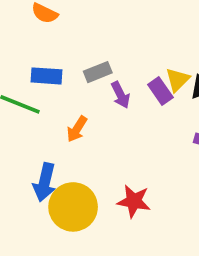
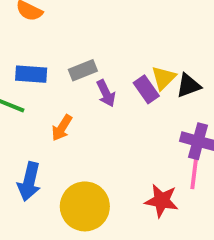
red star: (134, 201) -> (162, 201), moved
yellow circle: (73, 207) -> (85, 206), moved

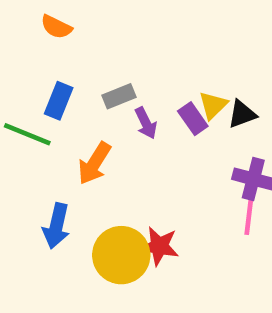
blue rectangle: (31, 74) -> (59, 101), turned -72
orange arrow: (62, 128) -> (94, 163), size x1.4
red star: (162, 201) -> (159, 246), moved

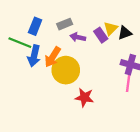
purple arrow: (146, 123) -> (78, 37), turned 128
blue arrow: (56, 226) -> (34, 56), moved
yellow circle: (121, 255) -> (66, 70), moved

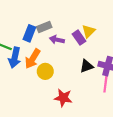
blue rectangle: (35, 26) -> (29, 33), moved
black triangle: (125, 33) -> (86, 66), moved
yellow circle: (66, 70) -> (45, 71), size x0.6

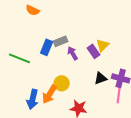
purple arrow: (57, 40) -> (73, 53), turned 48
blue arrow: (15, 58) -> (33, 99), moved
orange arrow: (33, 59) -> (50, 94), moved

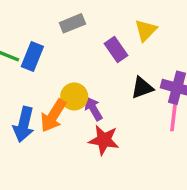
blue rectangle: (47, 47) -> (32, 56), moved
purple rectangle: (94, 51) -> (116, 49), moved
purple arrow: (73, 53) -> (93, 109), moved

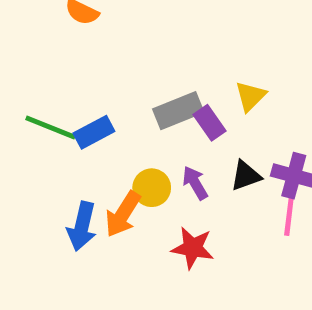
gray rectangle: (72, 23) -> (178, 111), moved, size x1.4
blue rectangle: (32, 56) -> (94, 132), turned 40
purple arrow: (93, 109) -> (195, 183), moved

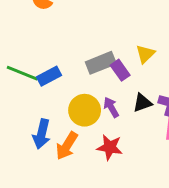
yellow circle: (152, 188) -> (85, 110), size x1.4
orange arrow: (123, 214) -> (67, 146), moved

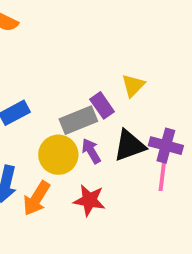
gray rectangle: (101, 63) -> (78, 120), moved
black triangle: (142, 103) -> (129, 146), size x1.4

